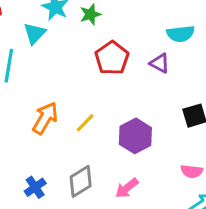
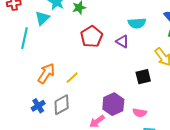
purple hexagon: (135, 136) -> (113, 104), moved
gray diamond: (81, 181) -> (62, 105), moved
blue cross: (35, 187) -> (38, 106), moved

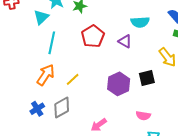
cyan line: (25, 38) -> (52, 43), moved
purple hexagon: (113, 104) -> (119, 84), moved

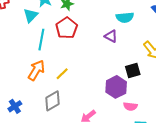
red pentagon: (93, 36) -> (67, 28), moved
purple hexagon: (119, 84) -> (116, 87), moved
blue cross: (37, 109) -> (15, 106), moved

